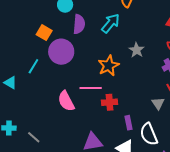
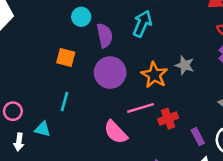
gray star: (137, 50) -> (185, 65), moved
purple circle: (61, 52) -> (110, 72), moved

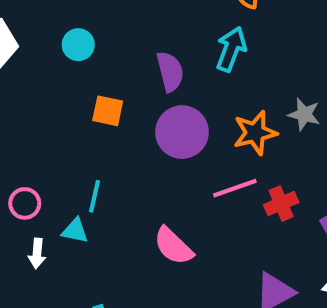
cyan circle: (81, 17) -> (78, 45), moved
orange star: (154, 75) -> (255, 133), turned 30
cyan line: (64, 102) -> (94, 196), moved
pink semicircle: (116, 132) -> (173, 246), moved

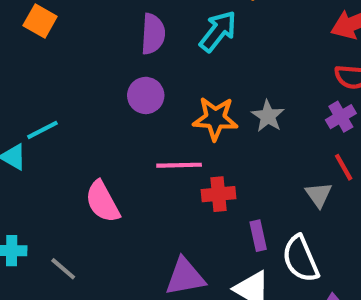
orange square: (108, 111) -> (40, 21), moved
purple circle: (182, 132) -> (146, 95), size x0.7
cyan line: (94, 196) -> (42, 130), turned 32

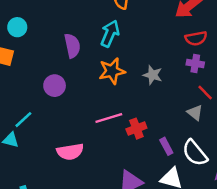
purple circle: (146, 95) -> (55, 86), moved
purple cross: (341, 117) -> (195, 64), turned -35
orange star: (215, 119) -> (112, 71), moved
pink semicircle: (103, 202) -> (70, 152), turned -55

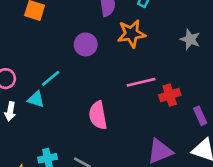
orange star: (112, 71) -> (131, 34), moved
pink semicircle: (70, 152) -> (98, 115), turned 85

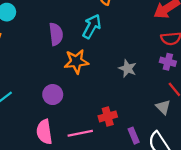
purple circle: (86, 44) -> (53, 95), moved
pink line: (141, 82) -> (80, 133), moved

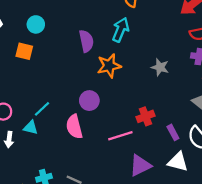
pink semicircle: (44, 132) -> (74, 127), moved

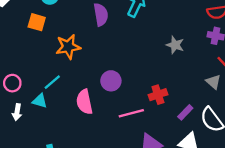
orange star: (109, 66) -> (68, 47), moved
purple circle: (89, 101) -> (111, 81), moved
purple rectangle: (173, 132) -> (185, 112), turned 70

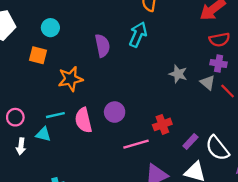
cyan line: (52, 82) -> (55, 115), turned 30
gray triangle: (213, 82) -> (208, 83), moved
pink semicircle: (84, 102) -> (83, 120), moved

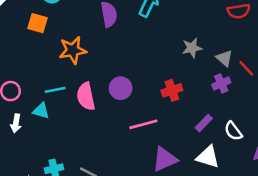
purple cross: (219, 63) -> (221, 83), moved, turned -35
gray star: (178, 74) -> (192, 48), turned -30
red cross: (162, 124) -> (172, 90), moved
white semicircle: (217, 148) -> (233, 131), size x0.7

